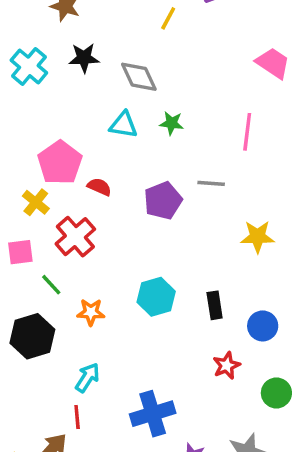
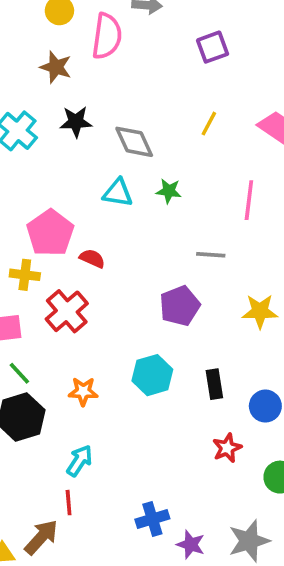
yellow line: (168, 18) -> (209, 124), moved
purple pentagon: (163, 201) -> (180, 306), moved
yellow cross: (36, 202) -> (25, 275), turned -32
green line: (51, 285) -> (19, 373), moved
blue cross: (153, 414) -> (152, 519), moved, size x0.7

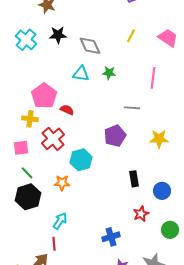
cyan hexagon: (152, 375) -> (81, 160), moved
blue cross: (152, 519) -> (111, 237), moved

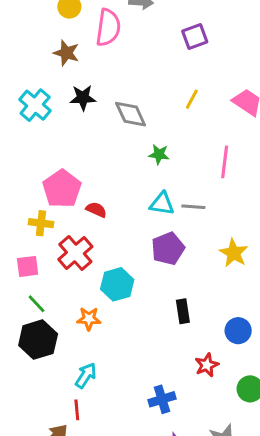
cyan triangle: (81, 74) -> (162, 204), moved
yellow star: (159, 139) -> (234, 253), turned 30
black rectangle: (134, 179) -> (183, 311), moved

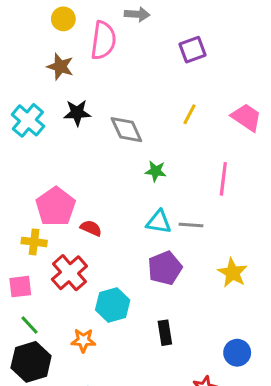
black rectangle: (183, 311) -> (165, 333), moved

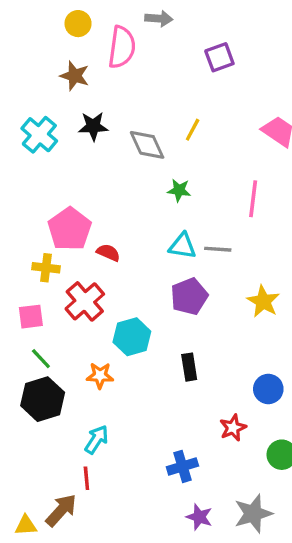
yellow line: (189, 114) -> (193, 130), moved

